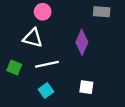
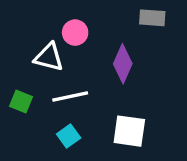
pink circle: (43, 12) -> (75, 33), moved
white square: (86, 87) -> (129, 131), size x1.5

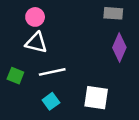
pink circle: (75, 33) -> (35, 17), moved
purple diamond: (123, 64) -> (119, 48), moved

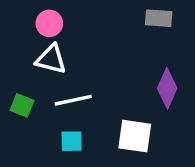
purple diamond: (119, 48) -> (167, 88), moved
cyan square: (51, 101) -> (72, 141), turned 35

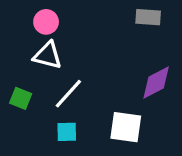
purple diamond: (167, 88) -> (156, 82), turned 39
white line: (73, 100) -> (68, 94), turned -36

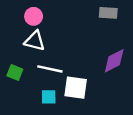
white line: (68, 94) -> (50, 69), turned 60
white square: (126, 127) -> (76, 88), moved

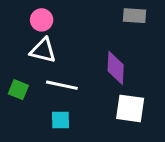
purple diamond: (114, 61) -> (116, 68), moved, turned -60
white square: (76, 88) -> (130, 108), moved

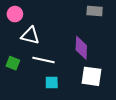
pink circle: (42, 20) -> (15, 14), moved
cyan square: (60, 120) -> (52, 82), moved

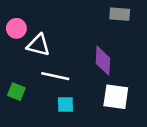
pink circle: (15, 14) -> (16, 28), moved
green square: (13, 63) -> (16, 92), moved

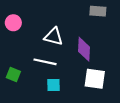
white triangle: (38, 45) -> (53, 36), moved

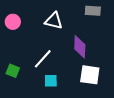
white triangle: (53, 36) -> (54, 21), moved
white line: (45, 62) -> (43, 59), turned -60

